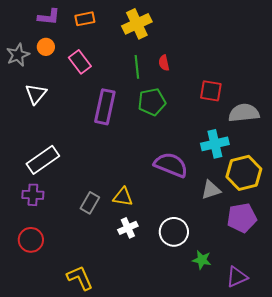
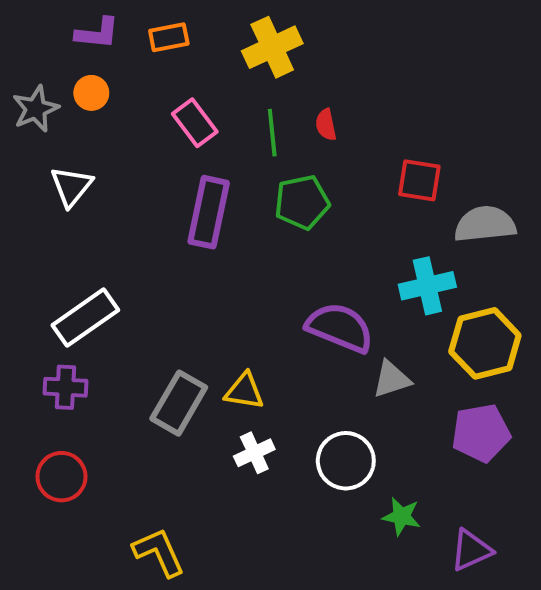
pink rectangle: (80, 62) -> (195, 123), moved
gray triangle: (211, 190) -> (392, 379), moved
gray rectangle: (90, 203) -> (179, 403), size x1.4

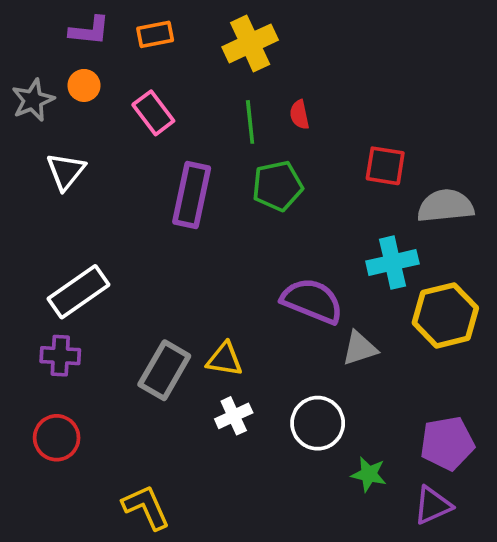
pink rectangle: (195, 123) -> (153, 113), moved
purple pentagon: (481, 433) -> (447, 443), moved

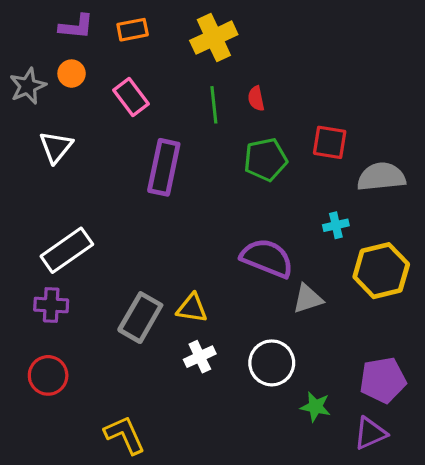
green pentagon: (277, 186) -> (265, 160), moved
cyan cross: (392, 263) -> (336, 225), size x0.6

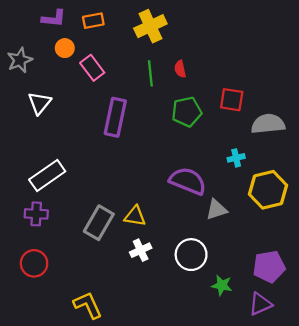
orange circle: (72, 74) -> (65, 48), moved

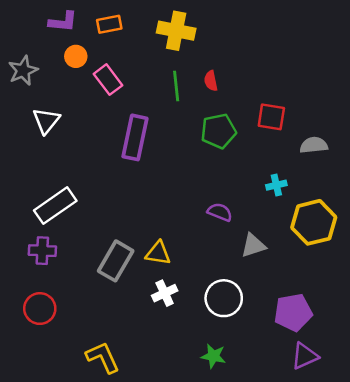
yellow cross: (150, 26) -> (176, 31), turned 36
gray semicircle: (268, 124) -> (314, 145), size x0.7
purple semicircle: (188, 181) -> (220, 212), size x0.6
purple pentagon: (269, 267) -> (293, 312), moved
green star: (222, 285) -> (213, 356), moved

